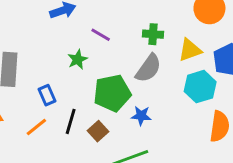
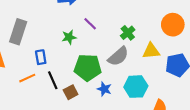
green cross: (153, 34) -> (128, 33), turned 32
cyan hexagon: (200, 87) -> (136, 87), moved
black line: (71, 121) -> (53, 80), turned -54

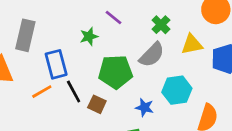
blue rectangle: (41, 57) -> (56, 64), size x1.5
blue star: (104, 89) -> (144, 107), moved
brown square: (71, 92) -> (97, 104), turned -32

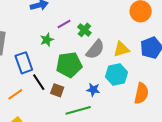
purple line: (114, 18) -> (64, 24), turned -64
green cross: (161, 25) -> (84, 30), moved
yellow triangle: (192, 44) -> (121, 49), moved
orange line: (42, 92) -> (15, 94), moved

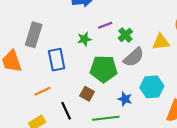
yellow triangle: (121, 49) -> (161, 42), moved
black line: (39, 82) -> (66, 111), moved

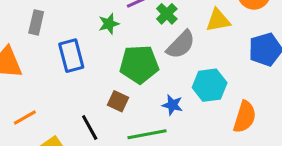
gray rectangle: (34, 35) -> (36, 22), size x0.7
orange line: (43, 91) -> (25, 117), moved

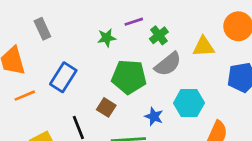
gray rectangle: (36, 22) -> (42, 29), turned -45
blue rectangle: (71, 56) -> (63, 77), moved, turned 40
orange line: (25, 117) -> (25, 96), moved

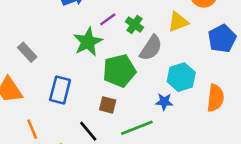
green star: (107, 38) -> (88, 42), size x1.6
orange line: (25, 96) -> (32, 129), moved, turned -72
blue star: (154, 116) -> (164, 102), moved

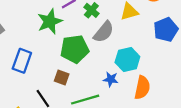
orange semicircle: (215, 98) -> (142, 88), moved

